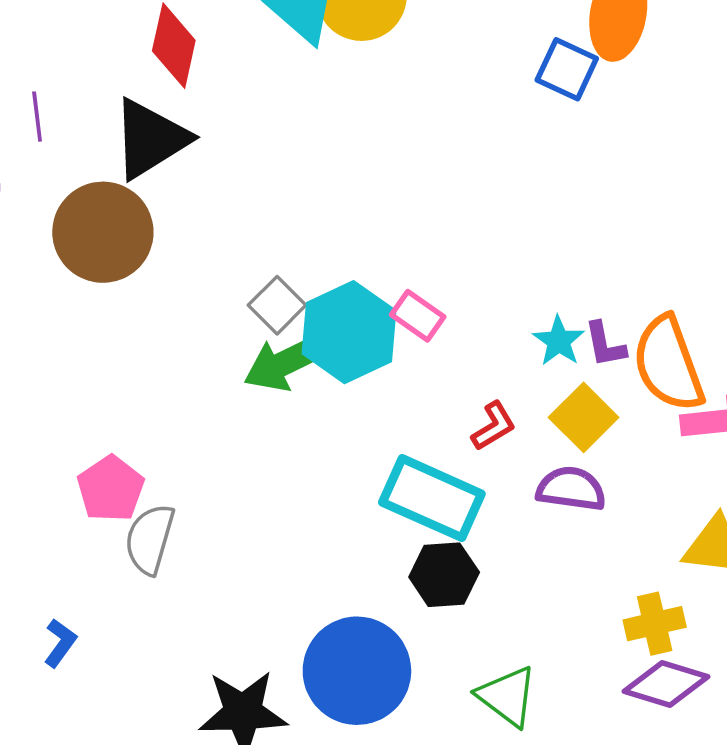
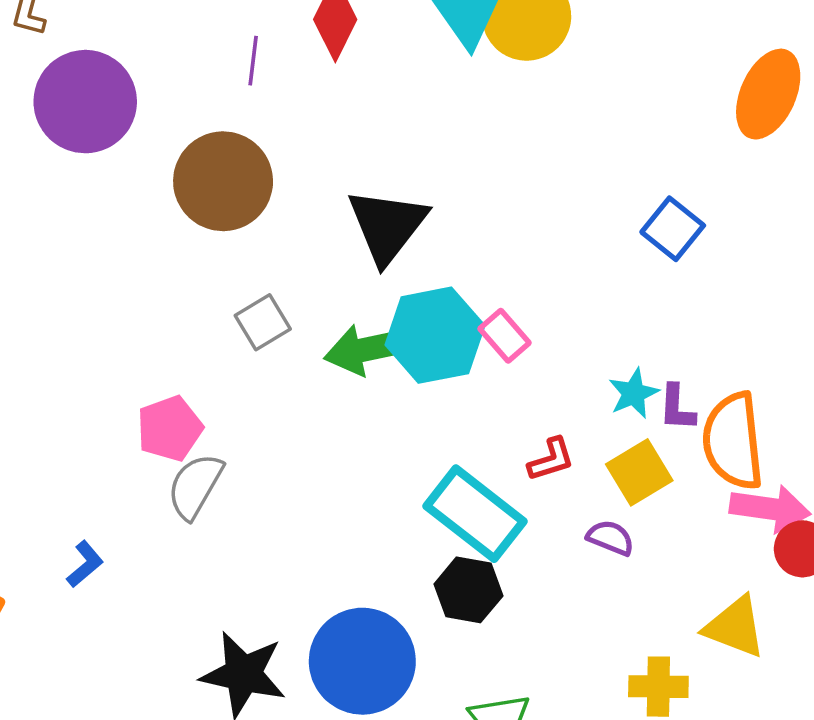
blue square: (567, 69) -> (673, 229), moved
purple line: (37, 117) -> (253, 61), moved
black triangle: (150, 139) -> (387, 226), moved, turned -34
gray square: (277, 305) -> (263, 322), moved
purple semicircle: (571, 489) -> (610, 538), size x0.7

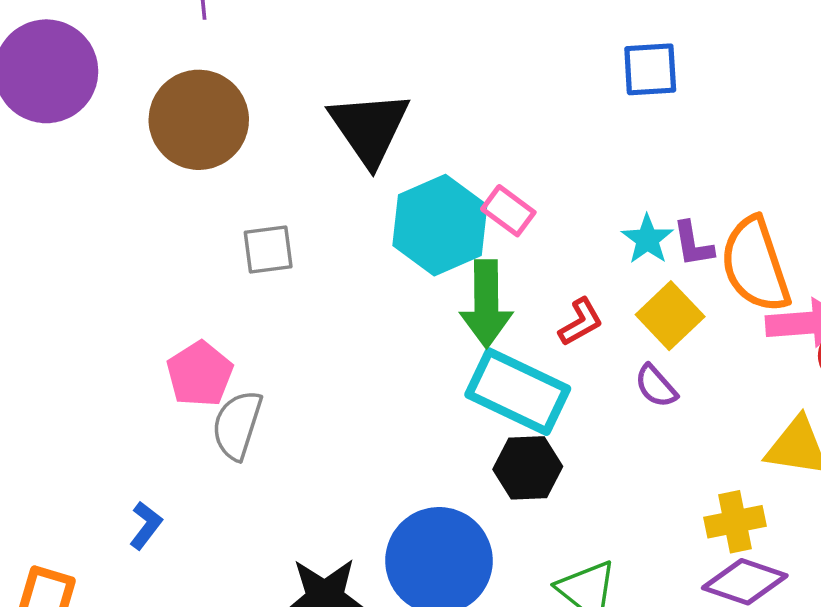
blue square: (673, 229) -> (650, 69), turned -30
gray square: (263, 322) -> (268, 250), turned 36
green arrow: (368, 349) -> (486, 304), moved, turned -66
purple semicircle: (610, 538) -> (656, 386), turned -141

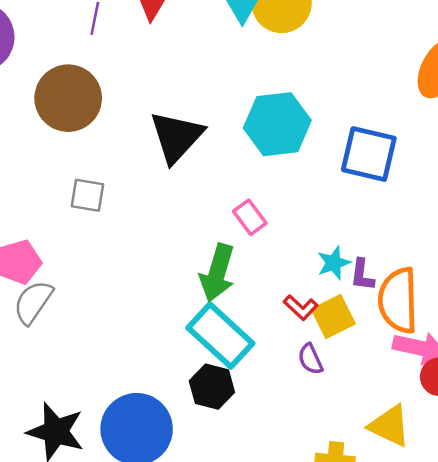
blue square: (650, 69) -> (369, 154), size x1.4
cyan hexagon: (440, 225) -> (277, 124), moved
red L-shape: (581, 322) -> (301, 307), moved, turned 56

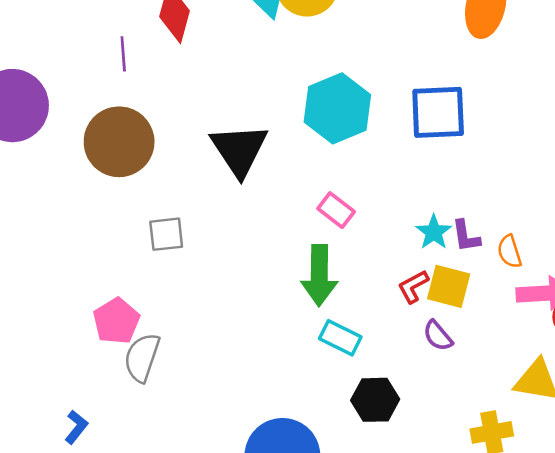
orange semicircle: (398, 300) -> (509, 252), size x0.5
red L-shape: (301, 307) -> (413, 286), turned 124
yellow square: (333, 316) -> (449, 286), turned -33
cyan rectangle: (220, 336) -> (340, 338), size x0.6
black hexagon: (212, 387) -> (375, 400), moved

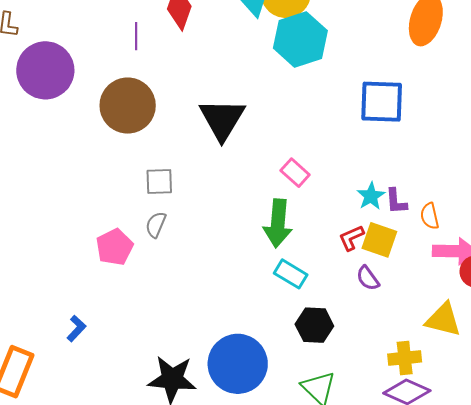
cyan hexagon: (337, 108) -> (300, 39), moved
gray semicircle: (142, 357) -> (156, 225), moved, size x0.7

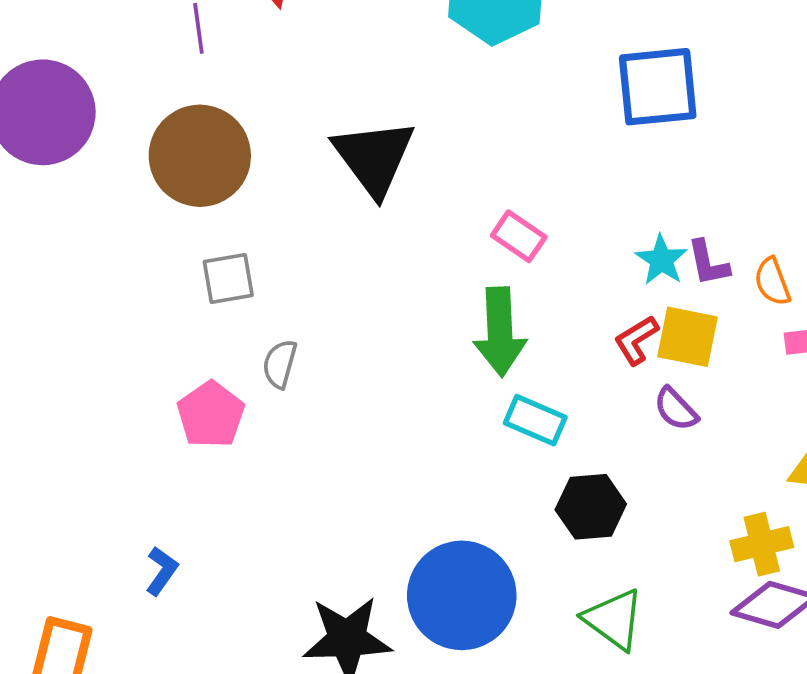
gray square: (159, 181) -> (228, 278), moved

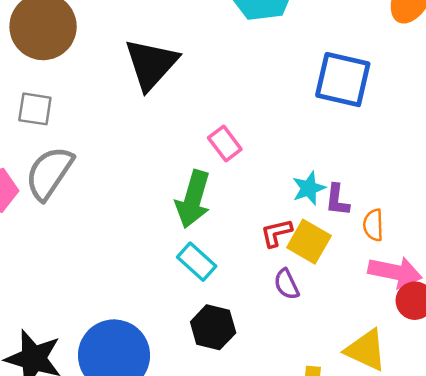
gray semicircle: (280, 364) -> (49, 173), size x1.8

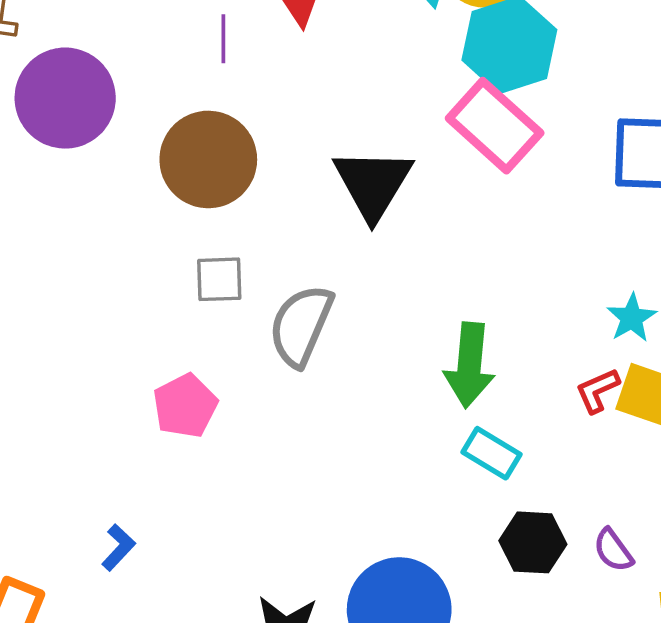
pink rectangle: (225, 144) -> (495, 126), moved, size x1.8
gray semicircle: (49, 173) -> (301, 325), moved
purple semicircle: (286, 284) -> (613, 550), moved

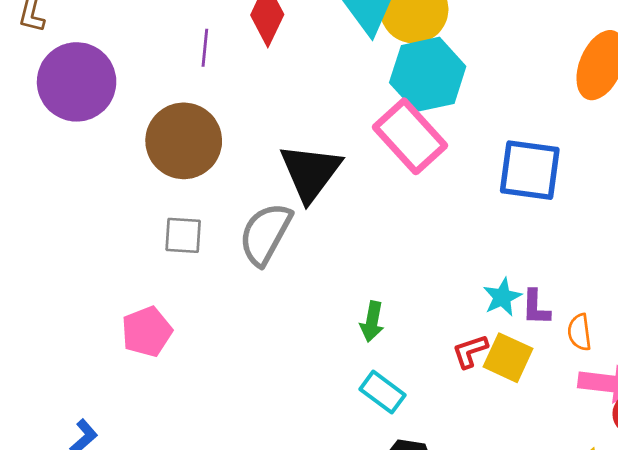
gray semicircle: (301, 325) -> (265, 234), moved
green arrow: (469, 365) -> (372, 322), size x0.6

